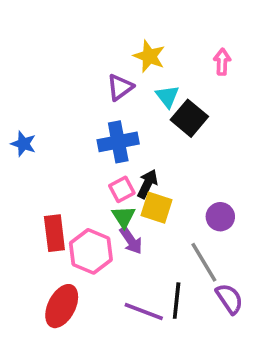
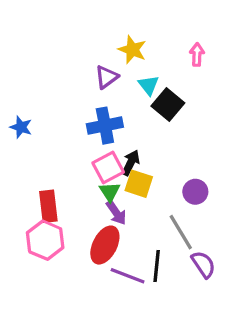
pink square: (122, 189) -> (108, 167), size x1.4
pink hexagon: (91, 251) -> (45, 240), moved
red ellipse: (62, 306) -> (105, 245), moved

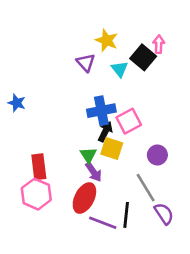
purple triangle: (107, 77) -> (86, 63), turned -36
black square: (168, 105) -> (143, 57), moved
blue cross: (105, 126) -> (101, 111), moved
pink square: (108, 167) -> (129, 121), moved

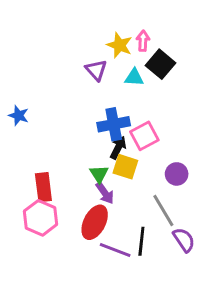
pink arrow: (159, 44) -> (143, 41), moved
cyan triangle: (120, 69) -> (134, 77), turned -48

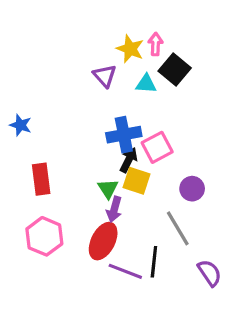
red rectangle: (43, 187) -> (41, 179), moved
purple arrow: (105, 193) -> (114, 209), turned 50
purple semicircle: (184, 240) -> (210, 273), moved

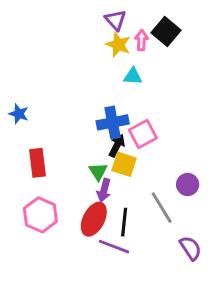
black square: (175, 69) -> (166, 32), moved
purple triangle: (105, 76) -> (115, 20), moved
purple circle: (192, 189) -> (188, 185), moved
black line: (154, 262) -> (124, 222), moved

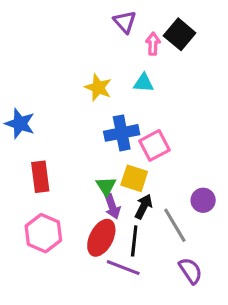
yellow star: (118, 45) -> (98, 88), moved
blue star: (19, 114) -> (20, 124), size x1.4
black arrow: (117, 146) -> (144, 207), moved
purple arrow: (104, 190) -> (112, 207), turned -35
purple semicircle: (190, 248) -> (191, 271), moved

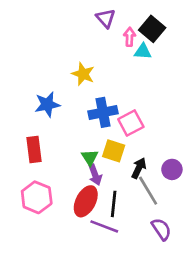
cyan triangle: (144, 83) -> (143, 51), moved
blue star: (20, 124) -> (47, 104), moved, turned -30
black arrow: (144, 207) -> (139, 168), moved

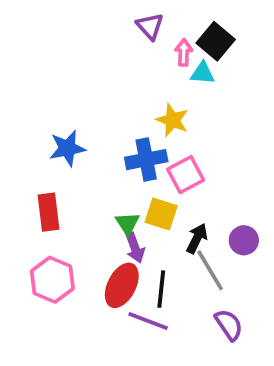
yellow star: (83, 74) -> (172, 120), moved

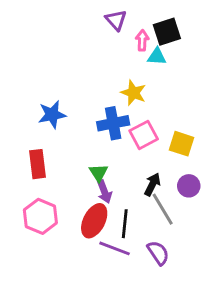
black square: (216, 41) -> (167, 32), turned 32
yellow square: (161, 214) -> (181, 144), moved
purple semicircle: (229, 325) -> (158, 253), moved

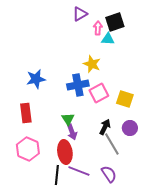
purple triangle: (116, 20) -> (80, 14), turned 42
red ellipse: (94, 221) -> (65, 152), turned -35
black line: (125, 224) -> (57, 175), moved

